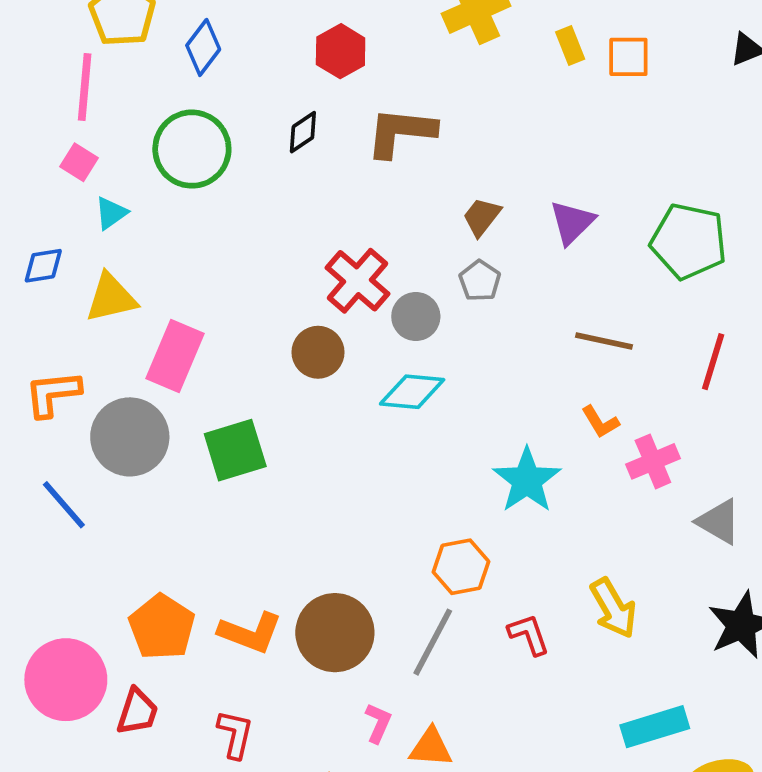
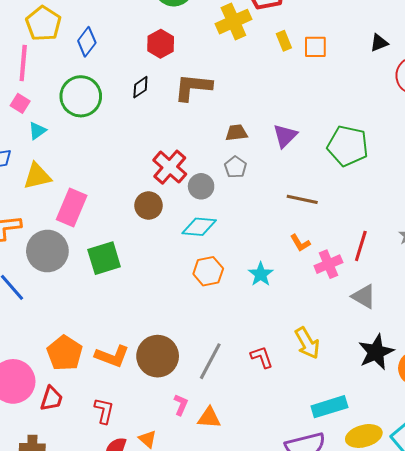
brown trapezoid: (482, 217) -> (236, 133), turned 45
red line: (713, 362) -> (361, 246), moved
cyan star: (527, 480) -> (261, 274), size x0.7
orange hexagon: (461, 567) -> (208, 271), moved

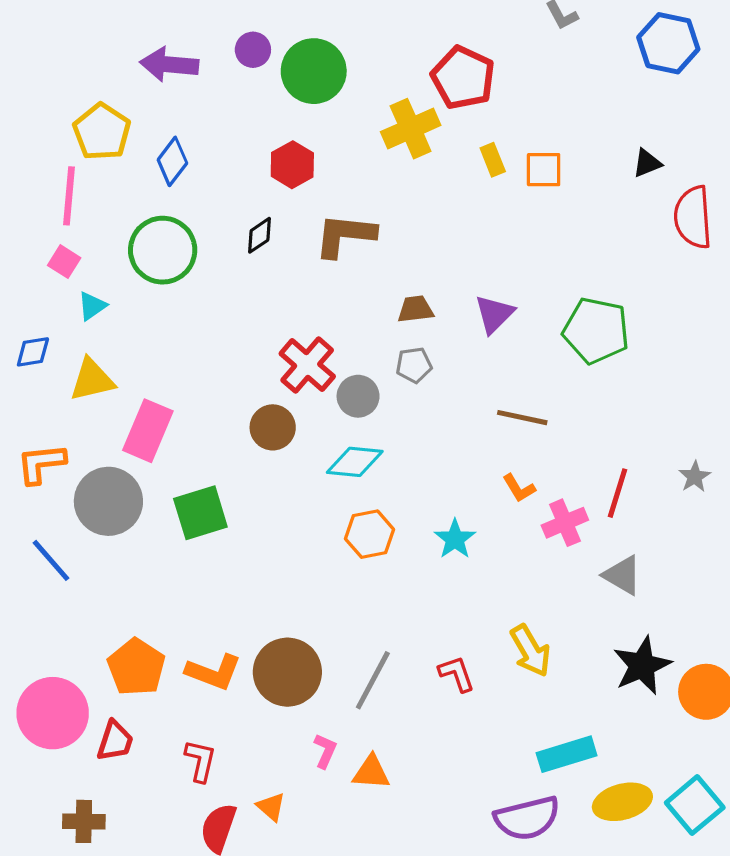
gray pentagon: (235, 167) -> (414, 365), turned 30

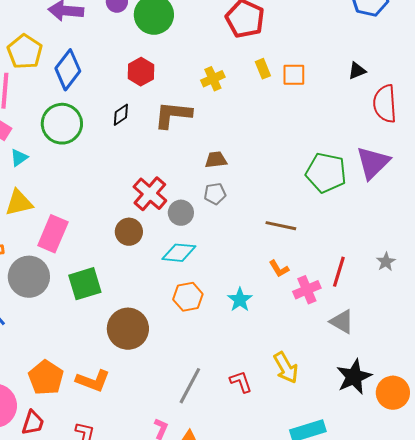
yellow cross: (411, 129) -> (213, 79), moved, size x0.7
blue diamond: (172, 161) -> (68, 70), size x1.4
purple triangle: (494, 314) -> (373, 163), moved, size x1.4
brown circle: (287, 672) -> (128, 329), moved

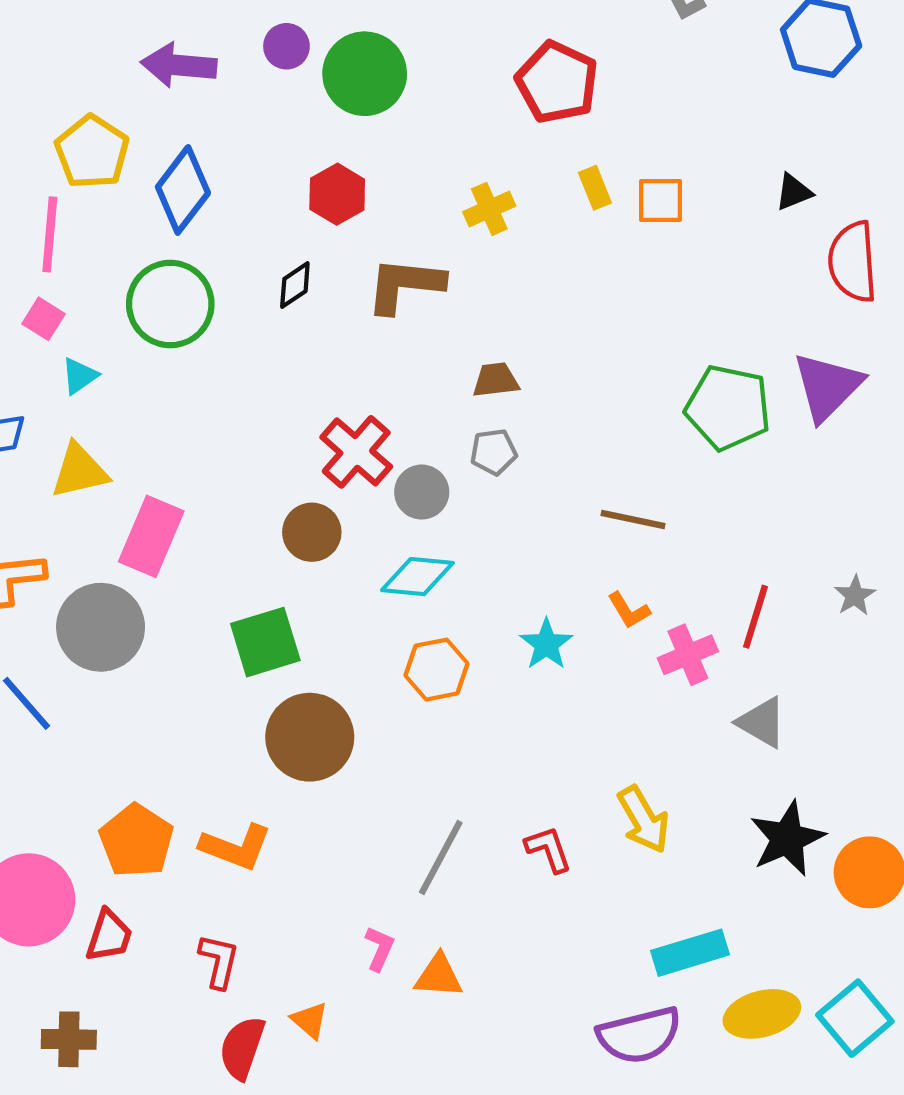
green square: (85, 284) -> (265, 642), moved
cyan star: (240, 300) -> (546, 644), moved

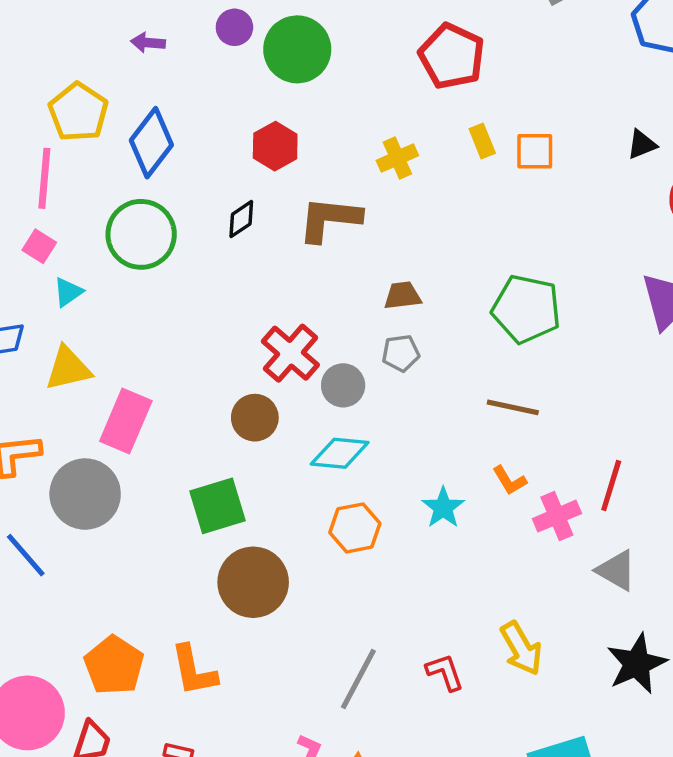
purple arrow: (179, 65) -> (148, 43), size x0.6
green pentagon: (728, 408) -> (526, 309), moved
orange L-shape: (236, 847) -> (194, 671), turned 58

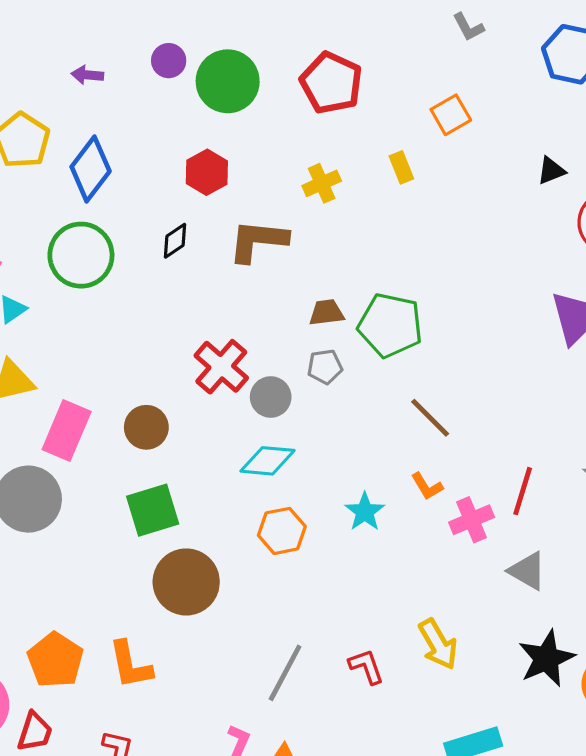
red pentagon: (452, 56) -> (331, 83), moved
orange square: (535, 151) -> (451, 115), moved, turned -30
green pentagon: (526, 309) -> (390, 325), moved
brown line: (513, 407) -> (430, 418), turned 33
brown circle: (255, 418) -> (146, 427), moved

